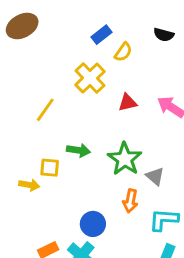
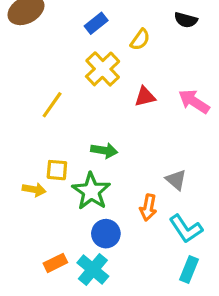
blue rectangle: (102, 35) -> (96, 23), moved
green arrow: (78, 150) -> (104, 150), moved
green star: (125, 159) -> (91, 191), moved
cyan L-shape: (164, 220) -> (186, 229), turned -128

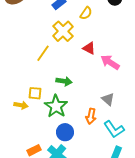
red triangle: (145, 97) -> (89, 48), turned 40
pink arrow: (194, 102) -> (110, 62), moved
yellow line: (52, 105) -> (43, 53), moved

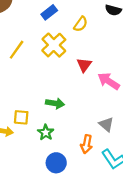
red triangle: (89, 48) -> (84, 65), turned 40
yellow line: (43, 53) -> (17, 50), moved
green star: (56, 106) -> (46, 132), size x0.6

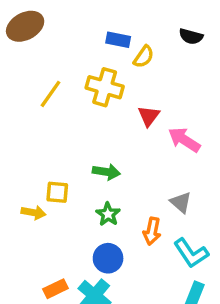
blue rectangle: (49, 12) -> (118, 40), moved, turned 49
yellow cross: (54, 45) -> (105, 87), turned -30
green star: (46, 132) -> (108, 214), moved

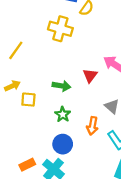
yellow line: (50, 94) -> (16, 50), moved
red triangle: (149, 116) -> (90, 76), moved
yellow arrow: (34, 212) -> (12, 86), moved, turned -35

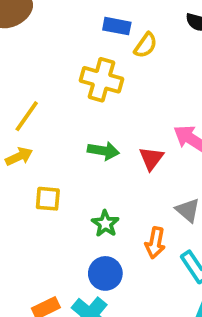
yellow arrow: (12, 86) -> (19, 156), moved
green arrow: (62, 86) -> (103, 151), moved

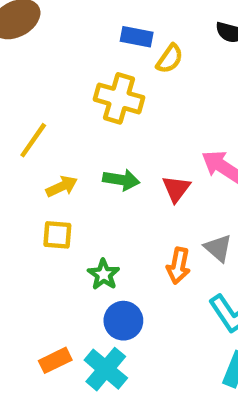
yellow arrow: (19, 156) -> (62, 186), moved
green star: (105, 224) -> (104, 274), moved
orange arrow: (155, 243) -> (178, 266), moved

